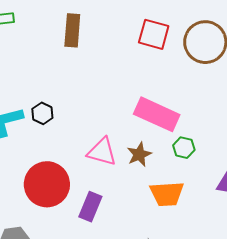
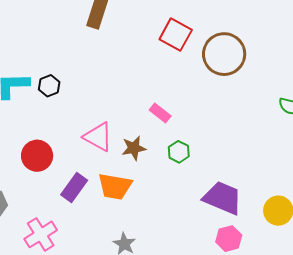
pink rectangle: (157, 114) -> (160, 113), size x0.5
red circle: (47, 184) -> (37, 156), size x0.7
orange trapezoid: (167, 194) -> (115, 186), moved

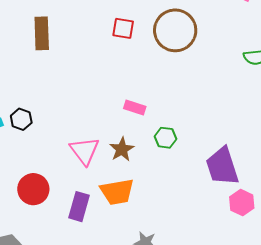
red square: (176, 35) -> (123, 28), size x0.7
pink triangle: (98, 137) -> (85, 151), turned 44
purple trapezoid: (223, 198) -> (222, 166), turned -111

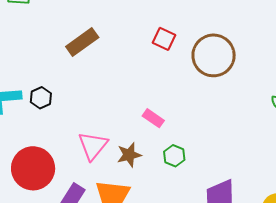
brown rectangle: (42, 33) -> (82, 42), moved, turned 40
red circle: (33, 189) -> (33, 168), size x1.4

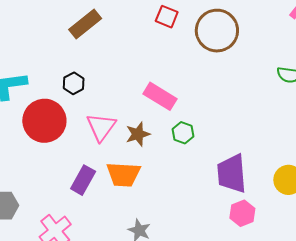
black hexagon: (41, 98) -> (74, 83), moved
pink rectangle: (153, 118) -> (160, 96), size x1.5
red circle: (33, 168) -> (44, 121), moved

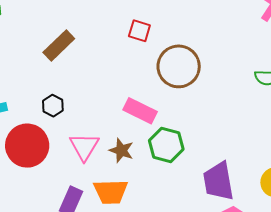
brown circle: (217, 31) -> (179, 66), moved
green hexagon: (183, 133) -> (166, 145), size x1.6
brown star: (138, 134) -> (121, 150), turned -30

